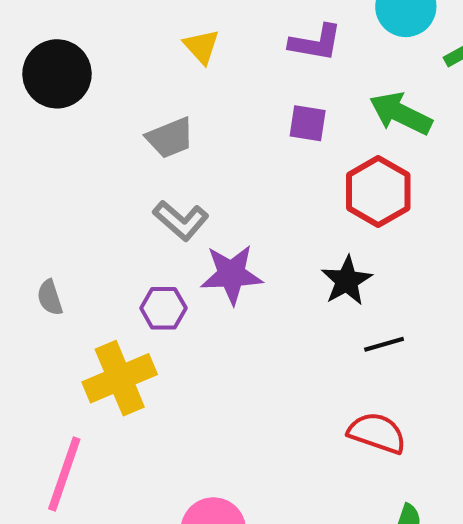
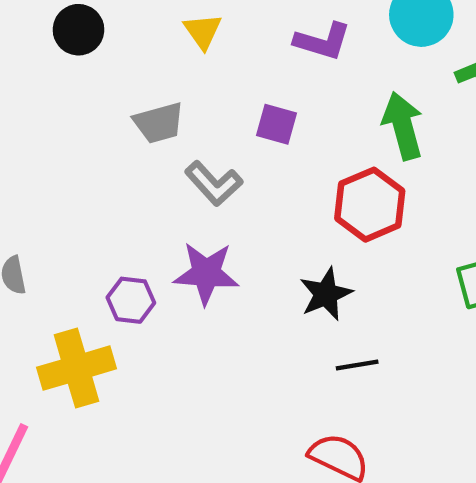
black circle: (57, 74) -> (79, 30), moved, size x0.7
green arrow: (401, 113) -> (403, 126), turned 42
purple square: (308, 123) -> (277, 124), moved
gray L-shape: (181, 220) -> (214, 183), moved

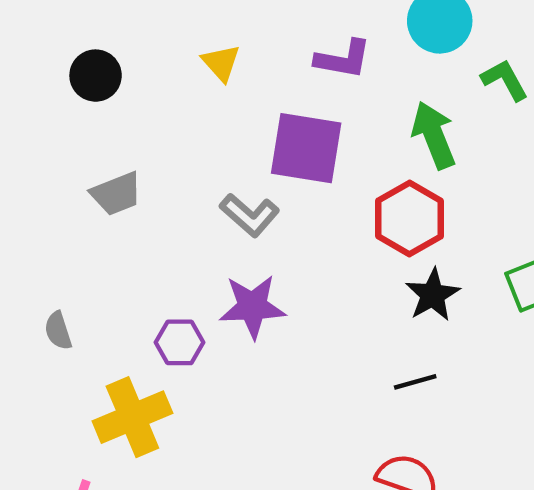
gray trapezoid: (159, 123) -> (116, 194), moved
purple square: (277, 124) -> (306, 148), size x1.8
black star: (326, 294) -> (433, 295), moved

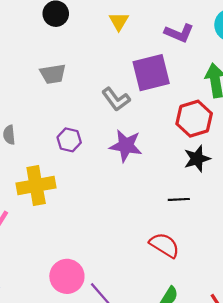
purple square: (306, 148) -> (151, 73), turned -36
purple star: (252, 307) -> (126, 146), moved
purple hexagon: (179, 342) -> (69, 140), moved

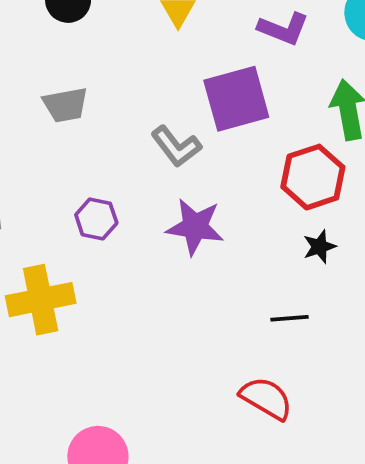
black star: (197, 159) -> (319, 247), size x0.7

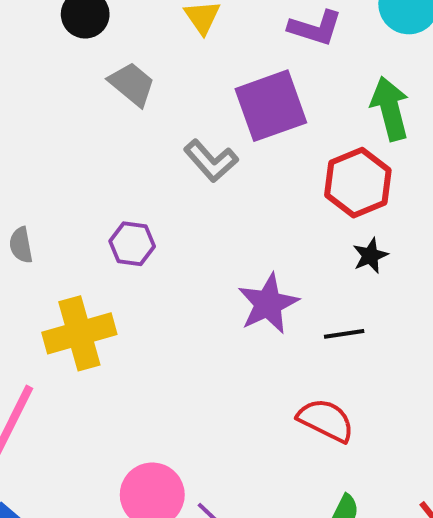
gray trapezoid: (65, 105) -> (132, 84), moved, turned -126
purple star: (195, 227) -> (268, 304), moved, turned -30

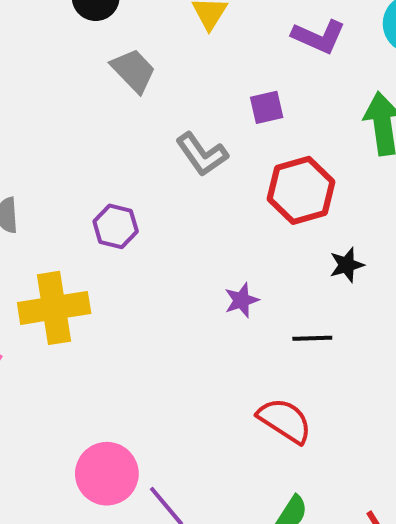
purple square: (271, 106) -> (267, 107), size x0.5
red hexagon: (358, 183) -> (301, 190), moved
purple star: (268, 304) -> (241, 300), size x0.6

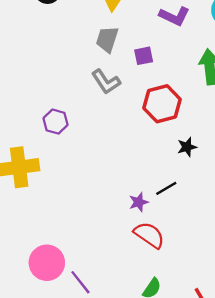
gray trapezoid: (133, 71) -> (107, 39), moved, turned -120
purple star: (241, 300) -> (139, 202), moved
black line: (312, 338) -> (166, 188), turned -30

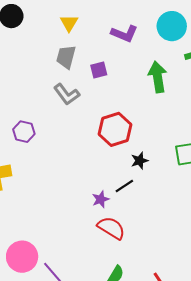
red hexagon: (162, 104) -> (115, 129), moved
black star: (187, 147) -> (140, 161), moved

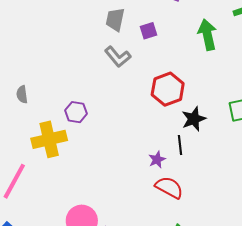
purple hexagon: (24, 132) -> (76, 112), moved
black star: (140, 161) -> (194, 119), size x1.4
black line: (124, 186) -> (180, 145), turned -60

